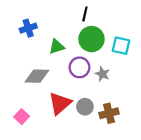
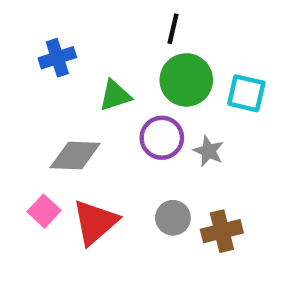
red triangle: (60, 103) -> (95, 222), moved
pink square: (22, 117) -> (44, 211), moved

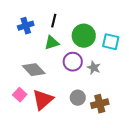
black line: (173, 29) -> (54, 21), moved
gray diamond: (75, 156) -> (34, 70), turned 45

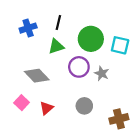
red triangle: (43, 100) -> (46, 108), size x0.6
brown cross: (100, 104) -> (119, 119), moved

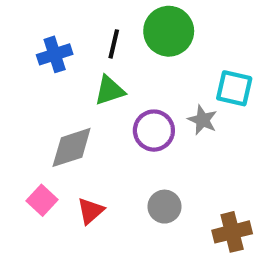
green circle: (91, 39) -> (169, 31), moved
gray star: (102, 73) -> (203, 120), moved
gray diamond: (37, 76) -> (72, 147), turned -65

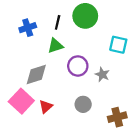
gray star: (203, 120) -> (102, 75), moved
pink square: (42, 200) -> (21, 101), size x1.6

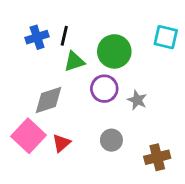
green circle: (85, 16) -> (114, 51), moved
black line: (58, 22) -> (64, 36), moved
cyan square: (118, 45) -> (166, 37), moved

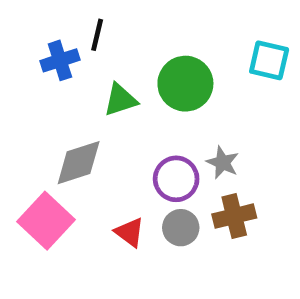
black line: (64, 36) -> (97, 35), moved
purple circle: (104, 89) -> (176, 179), moved
red triangle: (61, 143) -> (130, 232), moved, turned -42
brown cross: (157, 157) -> (234, 216), moved

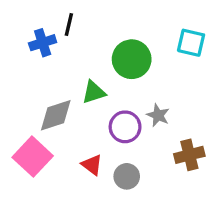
green triangle: (120, 100) -> (94, 92), moved
brown cross: (234, 216) -> (189, 155), moved
gray circle: (181, 228) -> (127, 176), moved

